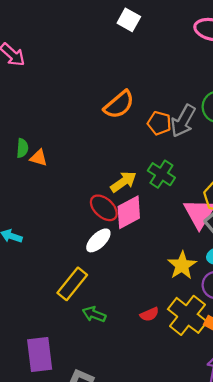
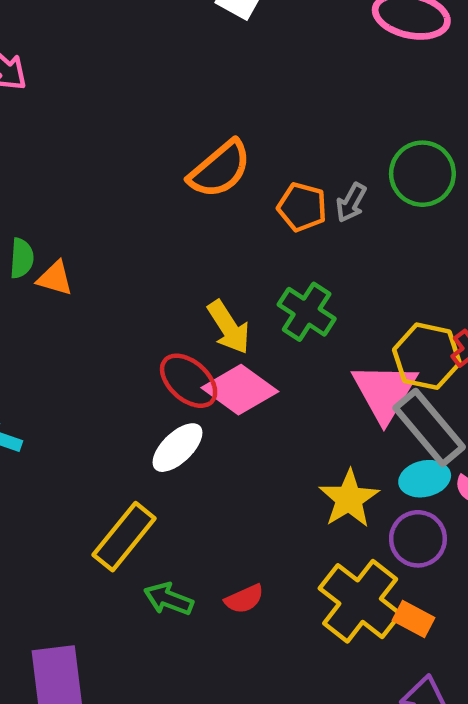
gray arrow: (183, 121) -> (351, 203), size x0.6
yellow arrow: (123, 182) -> (229, 327), turned 92
pink diamond: (129, 212) -> (240, 390), turned 64
red semicircle: (149, 314) -> (244, 599), moved

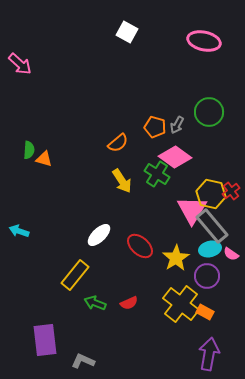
orange semicircle: (220, 169) -> (118, 143), moved, size x0.7
red ellipse: (189, 381) -> (140, 246), moved
pink diamond: (240, 390) -> (175, 157), moved

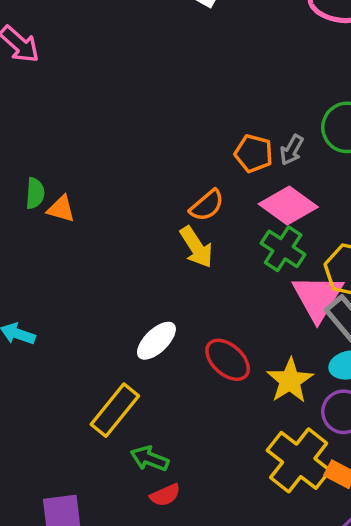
orange semicircle: (118, 143) -> (207, 205), moved
green cross: (157, 174) -> (283, 249), moved
red semicircle: (129, 303) -> (165, 495), moved

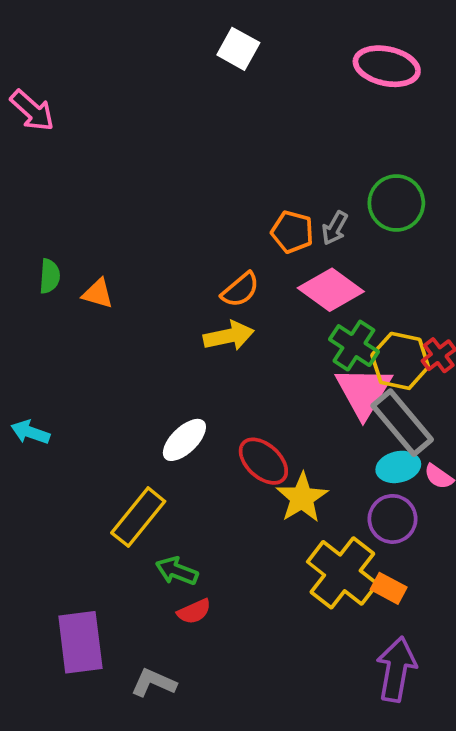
orange triangle: (61, 209) -> (98, 294), moved
yellow arrow: (196, 247) -> (229, 336), turned -69
green cross: (283, 249) -> (354, 346), moved
yellow star: (290, 381) -> (302, 498), moved

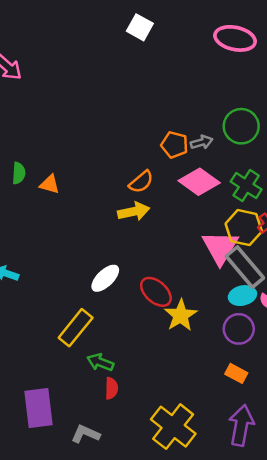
gray arrow: (335, 228) -> (202, 142), turned -135
green cross: (354, 346) -> (246, 186), moved
yellow cross: (342, 573) -> (173, 427), moved
red semicircle: (194, 611) -> (111, 388), turned -65

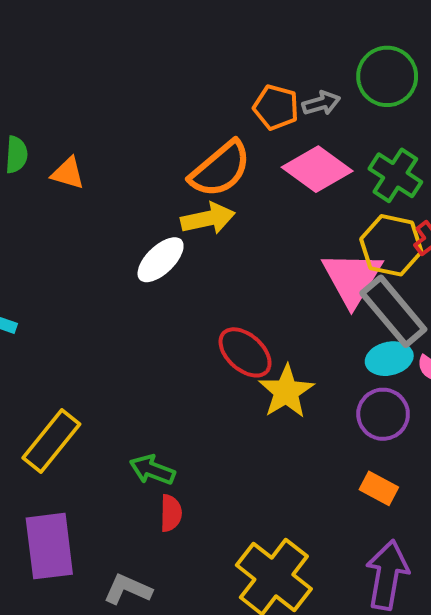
orange semicircle: (141, 182) -> (220, 169), size x1.5
white ellipse: (105, 278) -> (161, 260), moved
yellow rectangle: (76, 328) -> (51, 441), moved

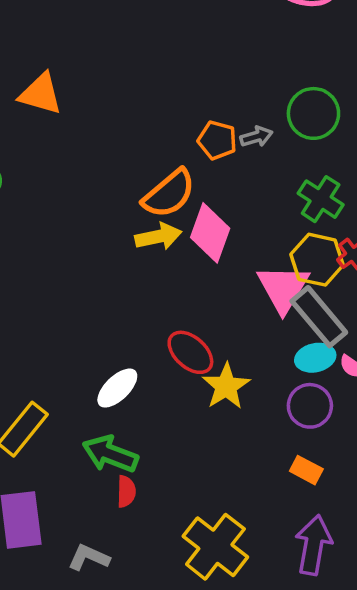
pink diamond: (317, 169) -> (210, 233), moved, turned 74
orange triangle: (68, 173) -> (41, 94), moved, size x1.5
white ellipse: (161, 260) -> (117, 388), moved
green arrow: (152, 470) -> (110, 454), size x1.4

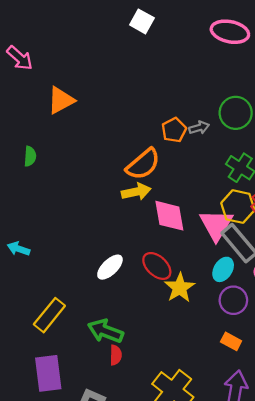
orange triangle: (41, 94) -> (61, 100), turned -44
orange pentagon: (217, 140) -> (174, 130), turned 30
pink diamond: (210, 233) -> (169, 216), moved, turned -30
cyan ellipse: (315, 358) -> (223, 269), moved, turned -45
white ellipse: (117, 388) -> (110, 267), moved

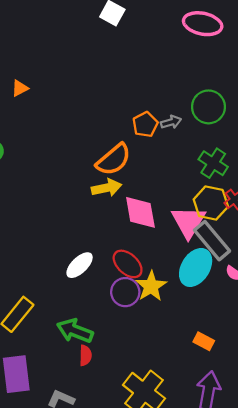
orange triangle: (61, 100) -> (20, 88), moved, size x0.6
cyan ellipse: (223, 269) -> (196, 267), size x1.5
purple circle: (233, 300) -> (125, 292), moved

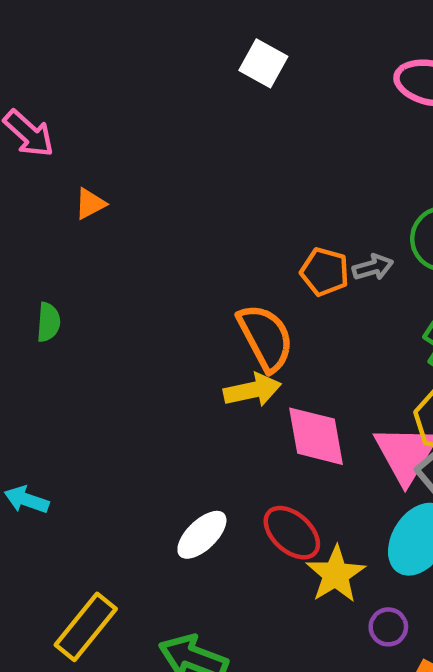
orange pentagon: (145, 124) -> (325, 272), turned -30
orange semicircle: (114, 160) -> (266, 337), turned -78
purple circle: (125, 292) -> (388, 627), moved, size x0.7

